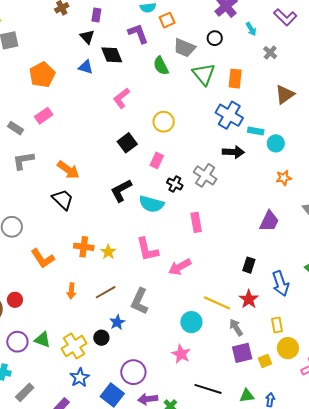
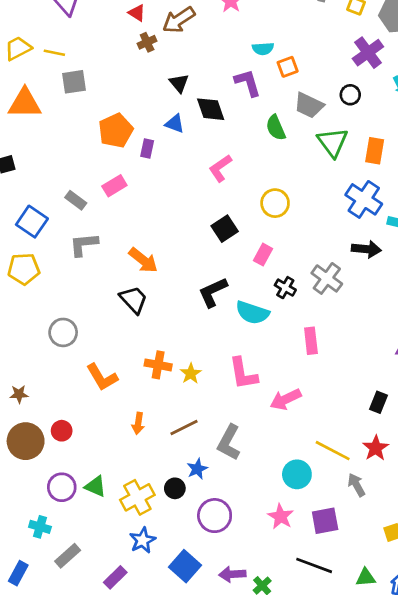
purple rectangle: (96, 15) -> (147, 149), moved
purple square: (242, 353) -> (325, 521), moved
purple circle: (133, 372) -> (215, 516), moved

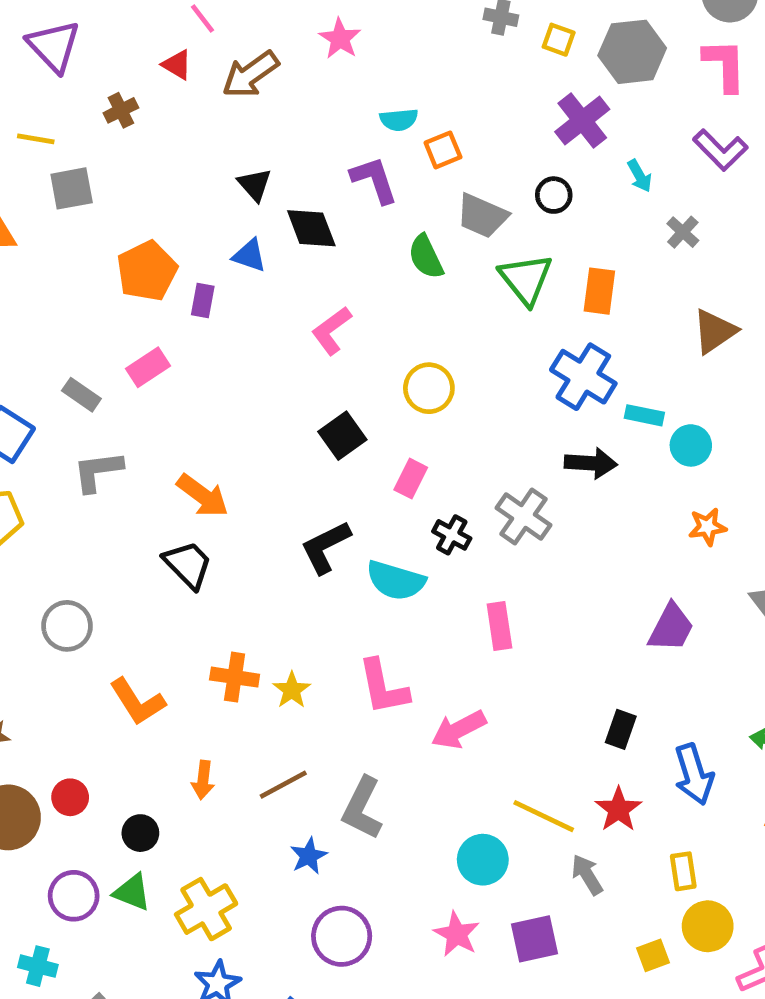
brown cross: (147, 42) -> (121, 110), moved
black circle: (175, 488) -> (140, 833), moved

